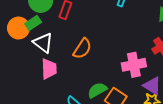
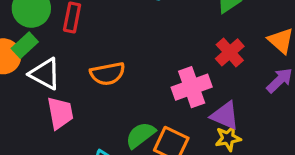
orange semicircle: (82, 49) -> (108, 74), turned 55

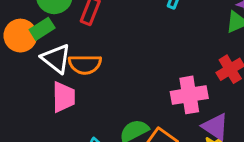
orange semicircle: (108, 74) -> (85, 64), moved

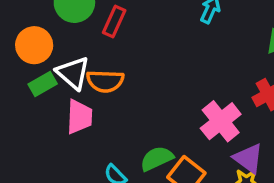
green rectangle: (42, 29) -> (43, 84), moved
pink cross: (189, 95) -> (221, 121), turned -32

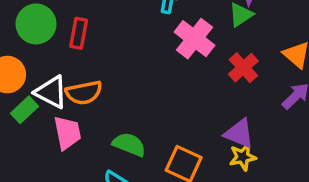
pink cross: (221, 121) -> (194, 39), moved
green semicircle: (157, 159) -> (129, 144), moved, turned 60

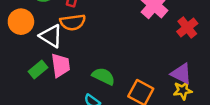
orange semicircle: (84, 93) -> (73, 22), moved
green rectangle: (24, 110) -> (38, 70), moved

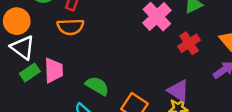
white triangle: (51, 36) -> (23, 47), moved

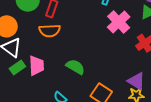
green semicircle: (97, 86) -> (75, 67), moved

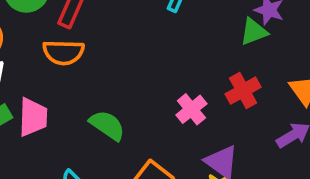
pink cross: (119, 22) -> (191, 109), moved, size x0.7

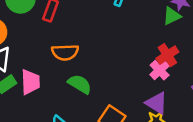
orange semicircle: (63, 52) -> (65, 52), moved
pink cross: (191, 109) -> (160, 70), moved

